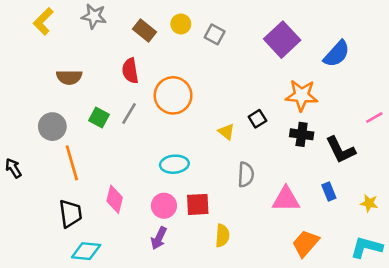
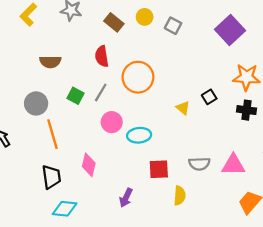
gray semicircle: (246, 175) -> (199, 164), moved, turned 85
pink circle: (164, 206) -> (112, 122), moved

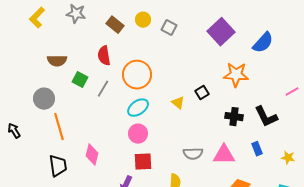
green square: (76, 96) -> (80, 80), moved
black cross: (246, 110) -> (234, 117), moved
pink circle: (112, 122) -> (138, 134), moved
cyan ellipse: (139, 135) -> (138, 108), moved, turned -30
red square: (159, 169) -> (143, 162), moved

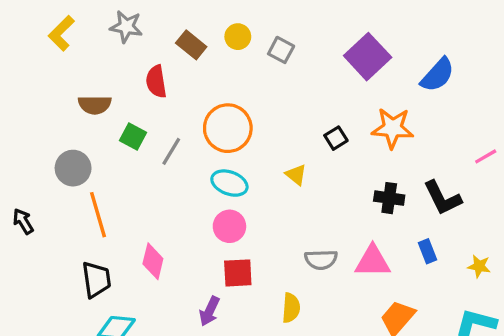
red semicircle: (104, 56) -> (156, 82), moved
black square: (202, 93) -> (336, 138), moved
cyan ellipse: (138, 108) -> (229, 183), turned 55

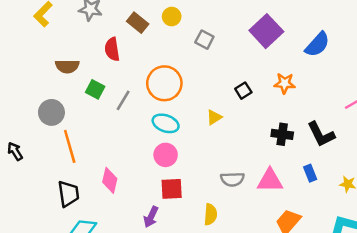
gray square: (281, 50) -> (204, 40), moved
orange star: (393, 128) -> (285, 83), size x0.7
yellow triangle: (296, 175) -> (214, 117), turned 49

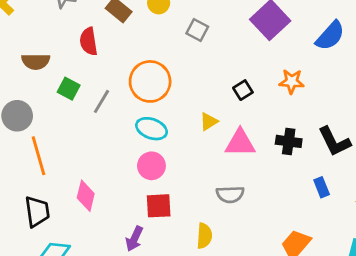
pink triangle: (270, 180) -> (240, 143), moved

